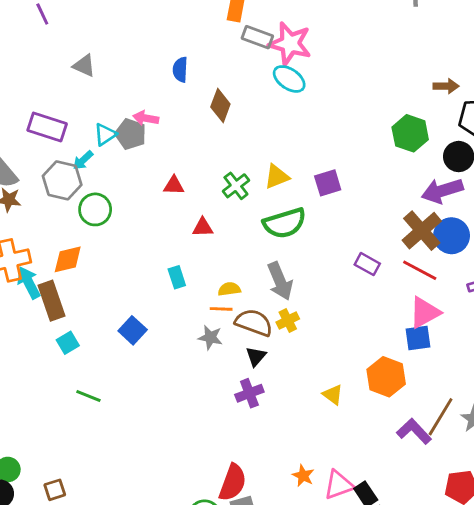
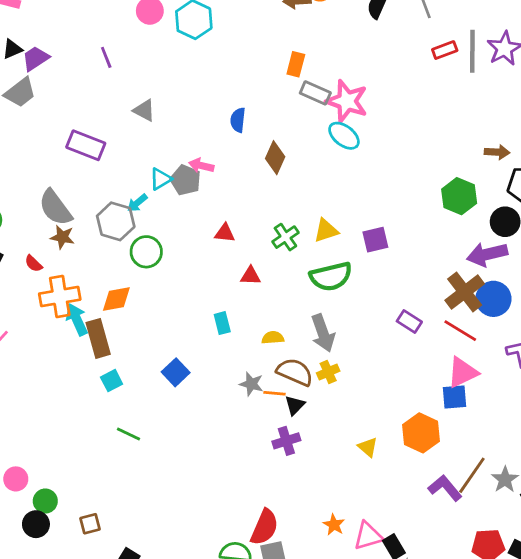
purple rectangle: (47, 127) -> (86, 145), moved
orange line: (221, 309) -> (275, 393), moved

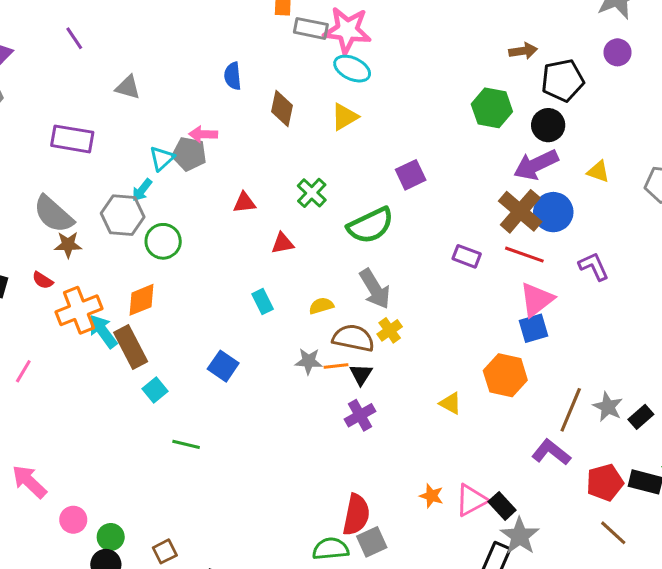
yellow triangle: (326, 231) -> (345, 117), moved
purple L-shape: (445, 488) -> (551, 452), moved

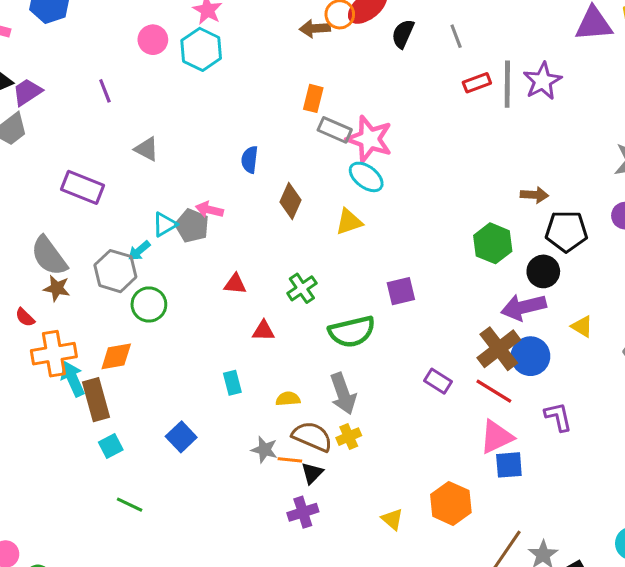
blue square: (534, 328) -> (509, 465), moved

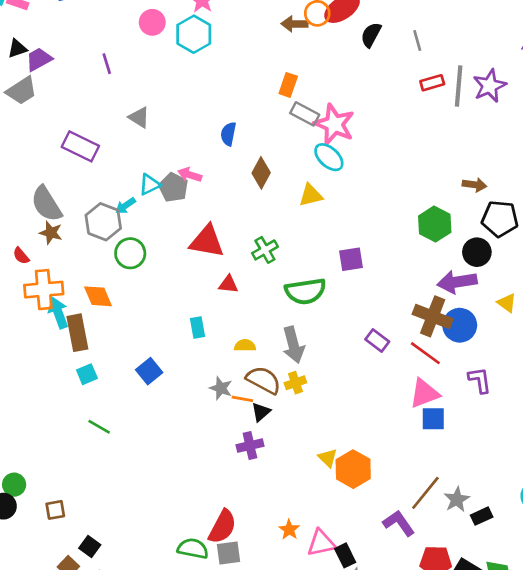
red triangle: (235, 284) -> (207, 241), size x1.8
brown cross: (499, 349) -> (433, 316), turned -36
orange diamond: (116, 356) -> (98, 296), turned 72
orange hexagon: (451, 503) -> (353, 469), moved

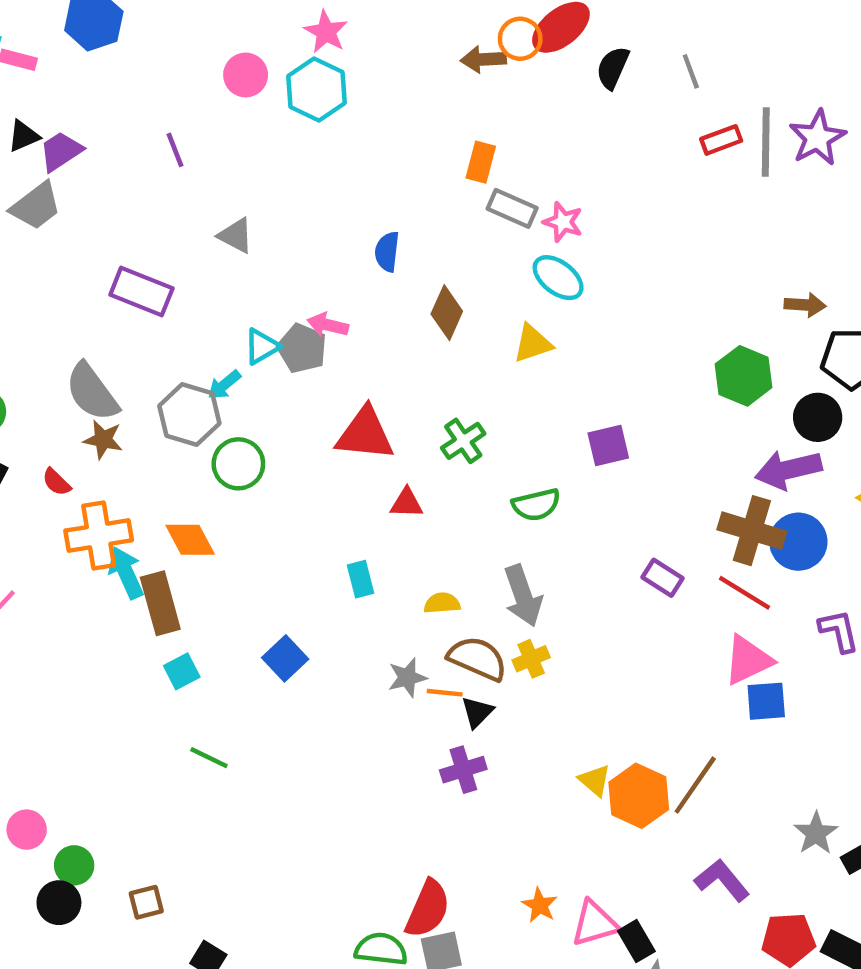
pink star: (334, 124) -> (563, 222), size x0.6
green semicircle: (305, 291) -> (536, 505), size x0.7
gray star: (221, 388) -> (407, 678), turned -30
brown line: (425, 493) -> (695, 785), moved

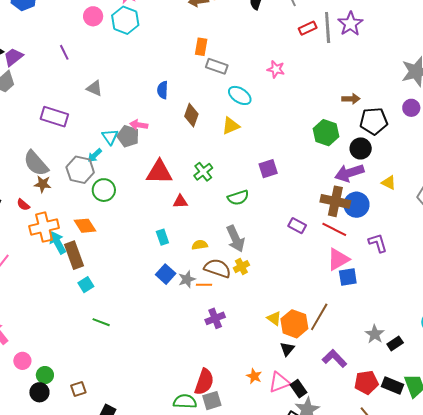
pink star: (563, 222) -> (276, 69), moved
cyan triangle: (262, 346) -> (110, 137), turned -30
blue square: (285, 658) -> (166, 274), moved
black triangle: (477, 712) -> (287, 349), moved

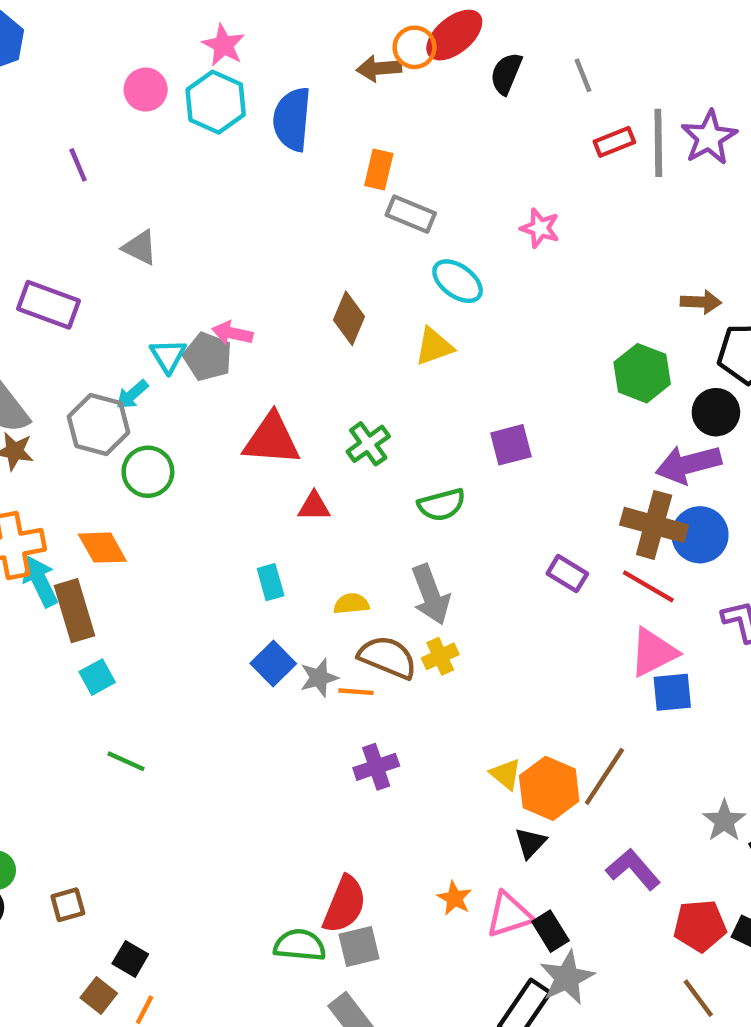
blue semicircle: (163, 90) -> (292, 119), moved, size x1.6

